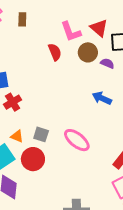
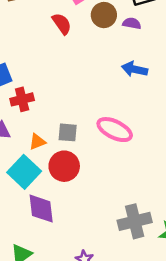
red cross: (13, 102) -> (22, 99), turned 30
orange triangle: (17, 136) -> (37, 142), turned -32

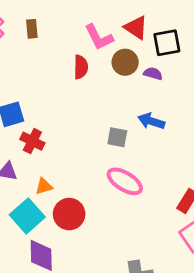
red semicircle: (62, 24) -> (81, 67), turned 30
red cross: (22, 99) -> (32, 141), turned 35
gray square: (68, 132) -> (117, 137), moved

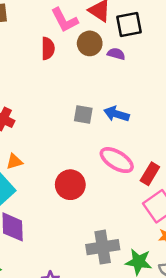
blue arrow: (151, 121) -> (116, 114), moved
pink ellipse: (125, 181) -> (117, 160), moved
red circle: (69, 214) -> (70, 185), moved

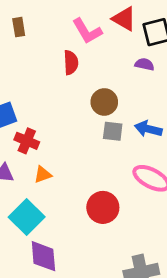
brown circle: (90, 43) -> (104, 102), moved
orange triangle: (14, 162) -> (43, 175), moved

